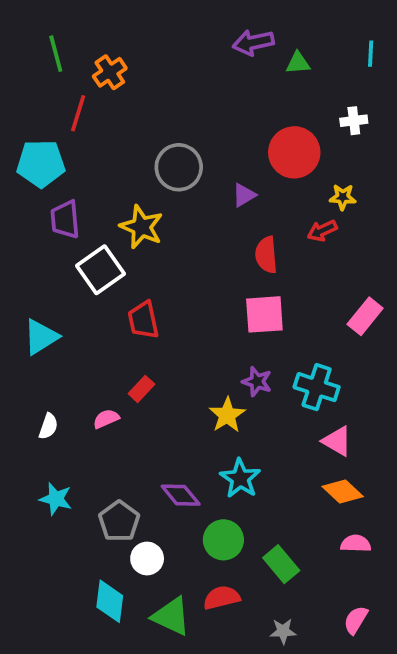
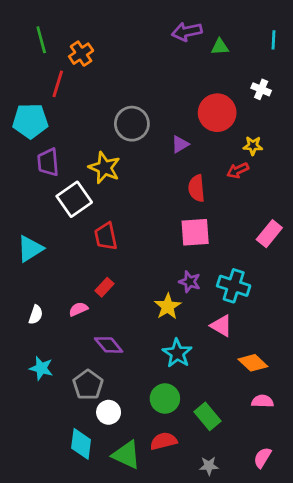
white cross: (354, 121) -> (261, 89), turned 30
pink triangle: (337, 441) -> (221, 326), moved
purple diamond: (181, 495) -> (109, 345), moved

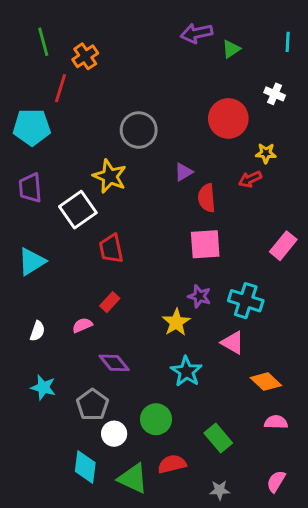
green triangle: (220, 47) -> (231, 49), turned -30
purple triangle: (180, 144) -> (183, 172), moved
purple trapezoid: (48, 162) -> (30, 188), moved
green circle: (165, 399) -> (156, 419), moved

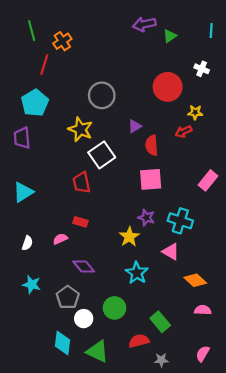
cyan pentagon: (32, 127) -> (35, 103), moved, turned -30
white square: (78, 210) -> (102, 155), moved
red rectangle: (110, 302) -> (80, 222), turned 64
red semicircle: (172, 464) -> (139, 341), moved

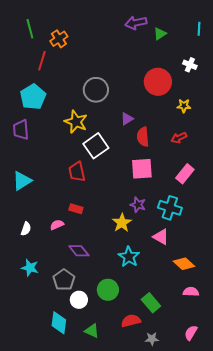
red arrow: (184, 132) -> (179, 138), moved
pink rectangle: (208, 180) -> (185, 174), moved
green triangle: (97, 351) -> (92, 331), size x0.7

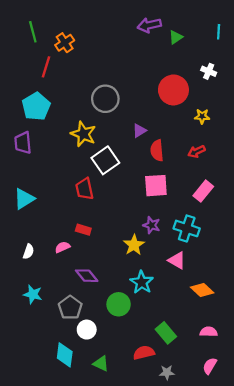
green circle: (108, 290) -> (119, 304), moved
pink semicircle: (191, 292) -> (209, 332), moved

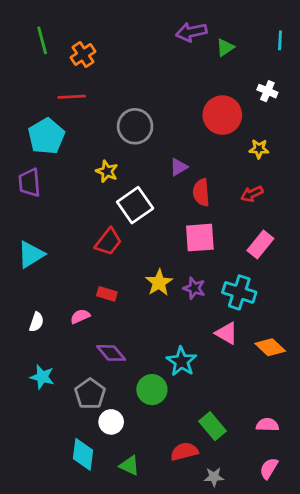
red line: (46, 67) -> (72, 97), moved, turned 70
yellow star: (83, 134) -> (107, 171), size x0.7
red trapezoid: (84, 189) -> (108, 242), turned -130
yellow star: (134, 245) -> (159, 283), moved
orange diamond: (202, 290) -> (270, 347), moved

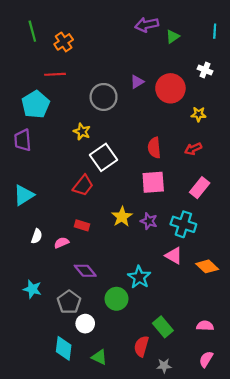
purple triangle: (179, 167) -> (137, 82), moved
white semicircle: (37, 322) -> (37, 236), moved
red semicircle: (184, 451) -> (141, 346), turned -60

